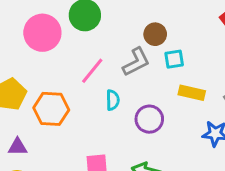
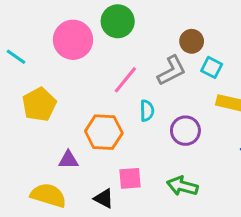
cyan square: (174, 59) -> (212, 67), turned 36
orange hexagon: (51, 109) -> (104, 132), moved
purple triangle: (18, 147) -> (68, 160), moved

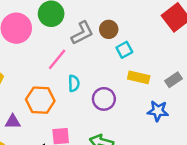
cyan square: (212, 67) -> (124, 50), turned 35
gray L-shape: (172, 71) -> (82, 33), moved

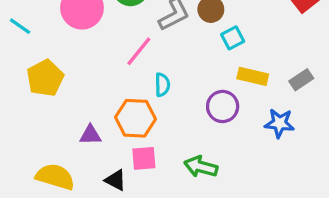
purple circle: (104, 99) -> (223, 106), moved
orange hexagon: (40, 100) -> (136, 118), moved
purple triangle: (13, 122) -> (90, 135), moved

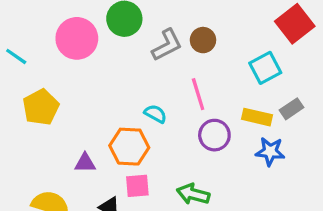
cyan square: (233, 38) -> (265, 68), moved, size x1.4
pink line: (139, 51) -> (198, 94), moved, turned -56
yellow rectangle: (253, 76) -> (257, 117), moved
cyan semicircle: (162, 85) -> (155, 114), turned -60

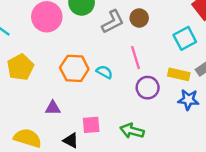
orange hexagon: (129, 147) -> (74, 68), moved

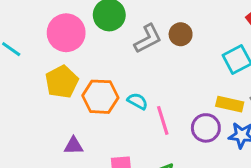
pink line: (136, 58) -> (163, 120), moved
yellow pentagon: (20, 67) -> (62, 82), moved
purple circle: (148, 88) -> (206, 128), moved

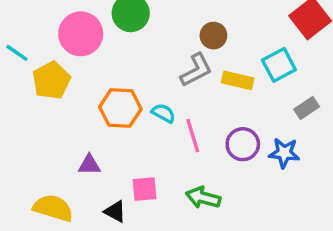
gray L-shape: (148, 39) -> (196, 70), moved
yellow pentagon: (62, 82) -> (51, 80), moved
yellow rectangle: (230, 104) -> (238, 80), moved

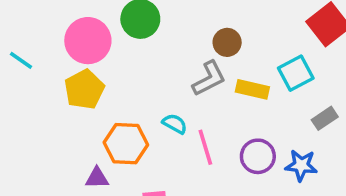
yellow pentagon: (51, 80) -> (84, 89), moved
orange hexagon: (120, 108) -> (126, 144), moved

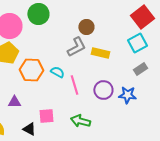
cyan square: (296, 73) -> (137, 43), moved
orange hexagon: (126, 144) -> (31, 70), moved

